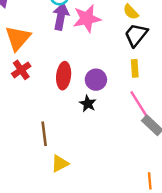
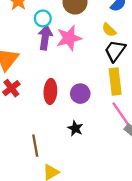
yellow rectangle: (135, 68) -> (115, 81), size x1.6
black star: (88, 104) -> (75, 128), moved

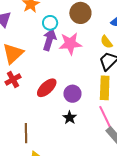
red ellipse: (50, 91) -> (47, 88), turned 35
black star: (75, 128) -> (70, 118), moved

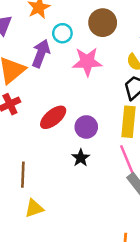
purple arrow: (49, 40) -> (41, 53), moved

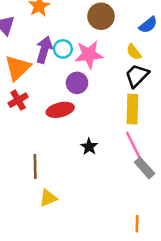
cyan circle: (62, 33) -> (63, 49), moved
red ellipse: (53, 117) -> (60, 110), turned 30
purple circle: (86, 127) -> (77, 83), moved

